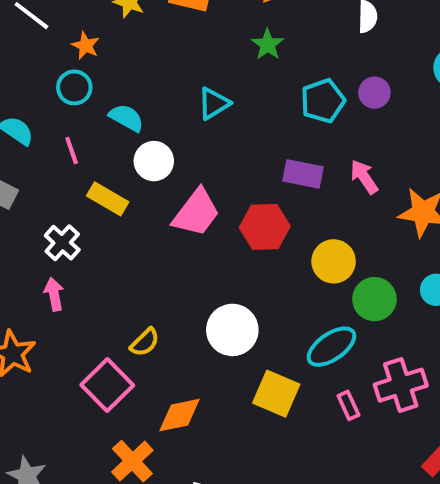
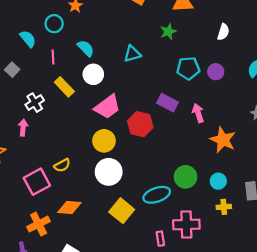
cyan circle: (74, 87) -> (54, 24), moved
yellow circle: (334, 261) -> (104, 141), moved
pink rectangle: (348, 405) -> (160, 239), moved

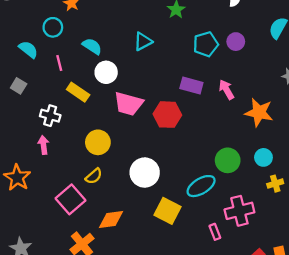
white cross: (35, 103) -> (50, 116), turned -30
pink trapezoid: (107, 107) -> (129, 104), turned 64
yellow circle: (104, 141) -> (98, 142), moved

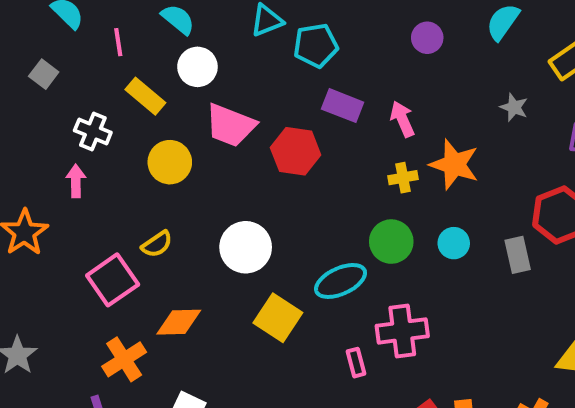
cyan pentagon: (206, 44) -> (316, 45), moved
yellow circle: (98, 142) -> (170, 162), moved
yellow cross: (275, 184) -> (403, 178), moved

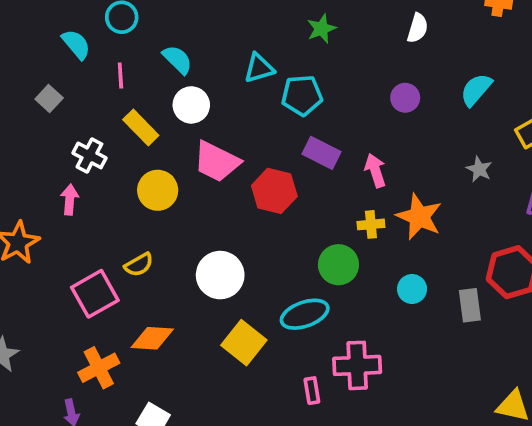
green circle: (391, 242) -> (338, 265), moved

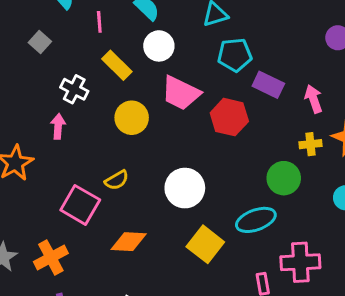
cyan pentagon: (302, 95) -> (235, 55), moved
pink square: (95, 294) -> (80, 205), turned -30
orange cross: (99, 368) -> (51, 258), moved

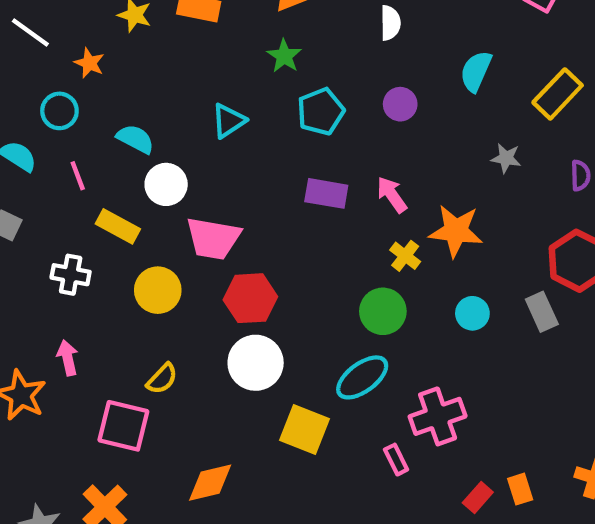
cyan pentagon: (235, 55) -> (321, 112), moved
red hexagon: (229, 117) -> (250, 298), moved
pink arrow: (58, 126) -> (68, 358), moved
yellow cross: (310, 144) -> (405, 256), turned -30
orange diamond: (129, 242) -> (210, 483), moved

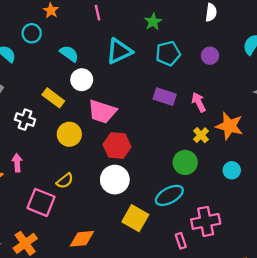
cyan triangle: (229, 121) -> (119, 51), size x1.4
pink line: (78, 176) -> (97, 13), moved

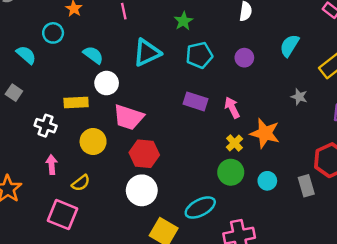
yellow rectangle: (53, 98) -> (76, 102), turned -40
green circle: (185, 162) -> (231, 172), moved
pink arrow: (17, 163) -> (52, 165), moved
yellow semicircle: (65, 181) -> (81, 183), moved

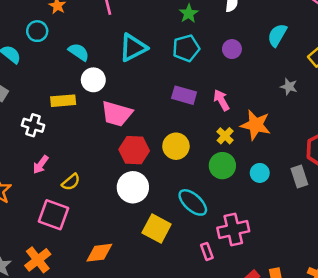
green star: (183, 21) -> (189, 13), moved
yellow circle: (93, 142) -> (176, 146), moved
pink arrow: (52, 165) -> (41, 165), turned -138
cyan ellipse: (200, 208) -> (193, 202), turned 72

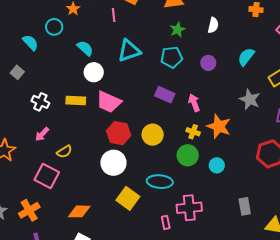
gray star: (289, 87) -> (250, 99), size x1.5
yellow rectangle: (63, 101) -> (76, 101), moved
yellow cross: (225, 136) -> (193, 132), turned -32
gray rectangle: (299, 177) -> (245, 206), moved
cyan ellipse: (193, 202) -> (160, 182), turned -45

